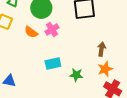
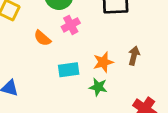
orange semicircle: (31, 32) -> (42, 38), moved
orange star: (105, 69) -> (103, 62), moved

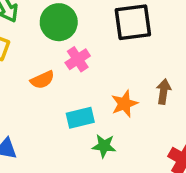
orange semicircle: (42, 38) -> (42, 80), turned -60
green star: (98, 87) -> (104, 146), moved

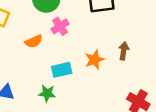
green star: (104, 146) -> (47, 93), moved

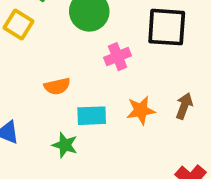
pink cross: (60, 26) -> (118, 57), moved
orange semicircle: (34, 41) -> (57, 86), moved

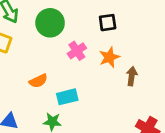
black square: (167, 27) -> (108, 23), size x0.6
orange star: (141, 110) -> (109, 57), moved

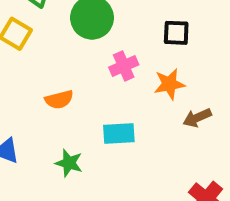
brown arrow: (132, 76) -> (197, 118), turned -132
cyan rectangle: (67, 97) -> (119, 133), moved

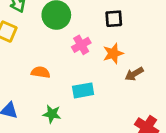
orange semicircle: (59, 100) -> (41, 72), turned -150

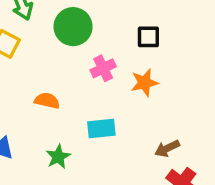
brown arrow: (134, 74) -> (167, 148), moved
green star: (52, 114) -> (58, 157), turned 30

